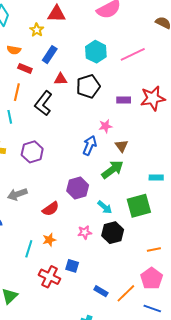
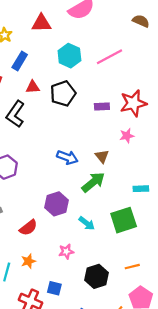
red triangle: (57, 14) -> (41, 23), moved
pink star: (105, 126) -> (127, 136), moved
blue arrow: (90, 145) -> (67, 157), turned 90
black hexagon: (113, 233) -> (97, 276), moved
orange line: (154, 250) -> (132, 267), moved

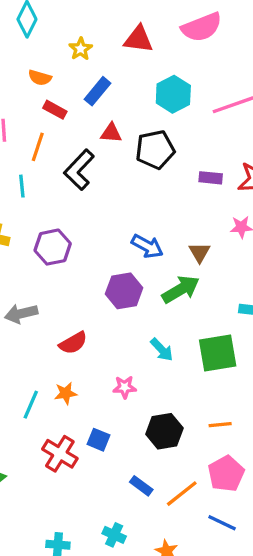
purple hexagon: (56, 204) -> (124, 291), moved

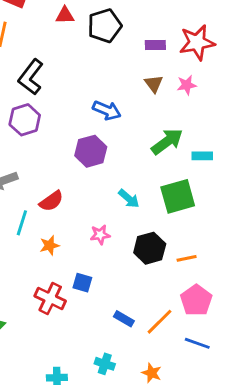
black L-shape: (79, 170) -> (31, 77), moved
brown triangle: (199, 252) -> (154, 84), moved
green arrow: (181, 289) -> (167, 141), moved
cyan line: (31, 405) -> (22, 223), moved
black hexagon: (164, 431) -> (150, 248), moved

